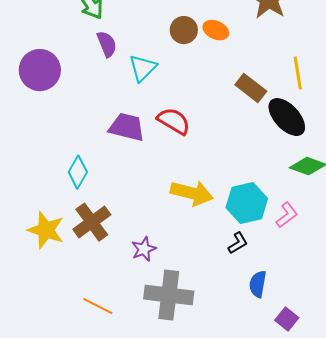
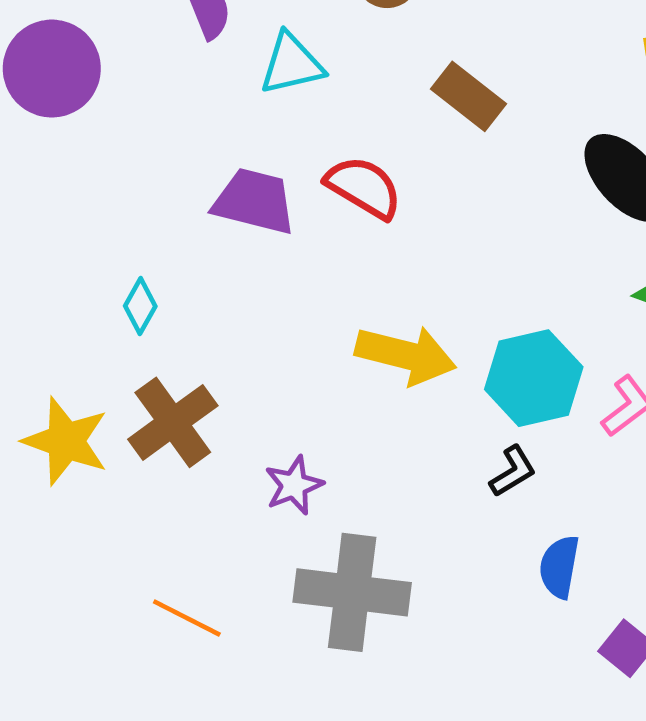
cyan triangle: (143, 68) -> (292, 64), turned 32
brown rectangle: (251, 88) -> (469, 96), moved
cyan diamond: (78, 172) -> (140, 306), size x0.7

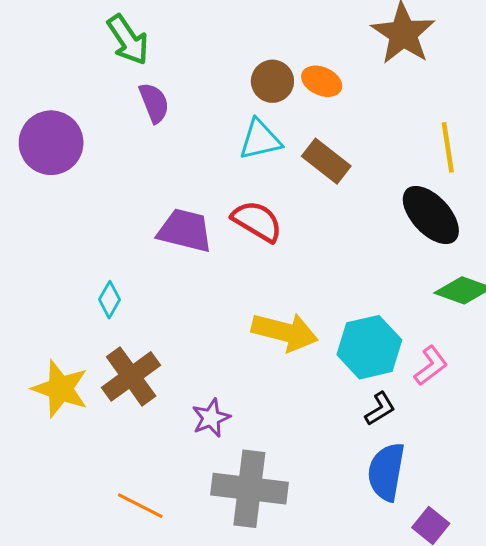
cyan triangle: (292, 64) -> (260, 140), moved
black L-shape: (513, 471) -> (380, 409), moved
blue semicircle: (559, 567) -> (386, 472), size x1.4

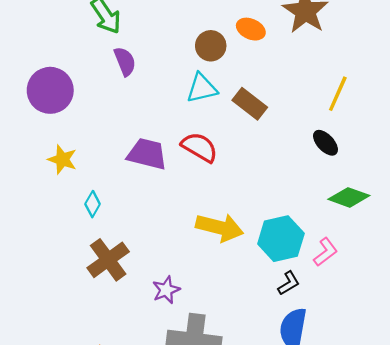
orange ellipse: (322, 81) -> (251, 29), moved
yellow line: (448, 147) -> (338, 94), turned 33
black ellipse: (431, 215) -> (325, 143), size x0.6
yellow star: (60, 389) -> (62, 159), moved, size x0.7

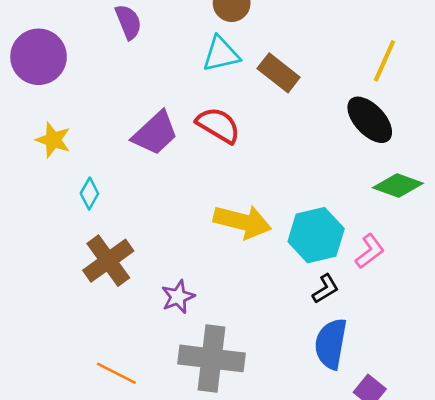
black ellipse: (325, 143) -> (370, 120), size x1.5
purple trapezoid: (147, 154) -> (155, 133), turned 123

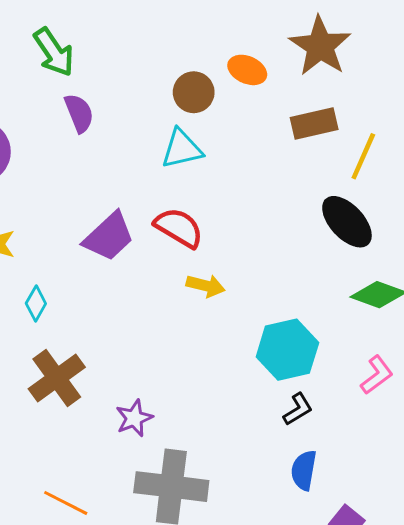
brown rectangle: (279, 73) -> (314, 124), moved, turned -51
yellow arrow: (242, 222) -> (206, 286), moved, size x0.6
pink L-shape: (370, 251) -> (377, 375), moved
blue semicircle: (331, 344) -> (304, 470), size x0.7

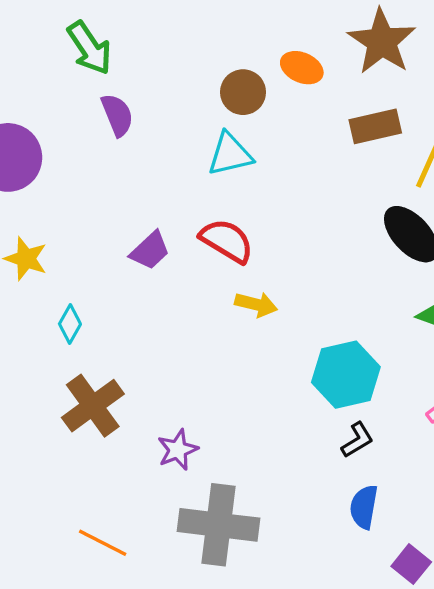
purple trapezoid: (109, 237) -> (150, 251), size x0.7

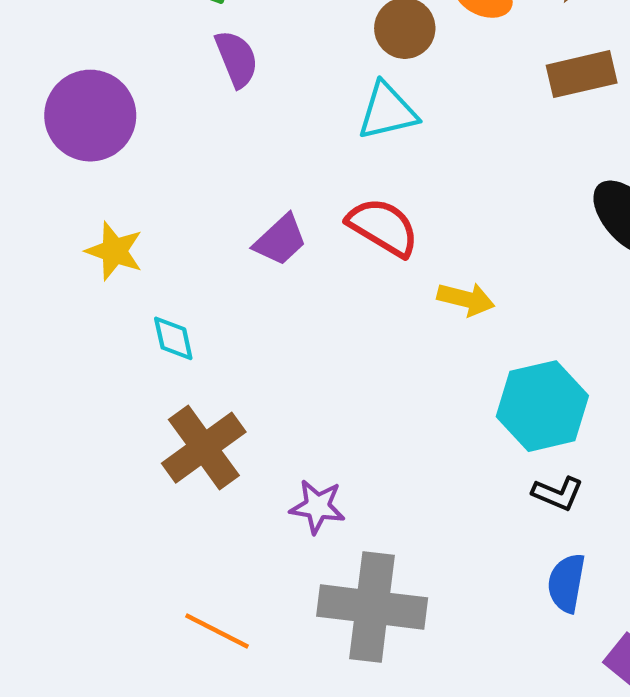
yellow arrow: (256, 304) -> (466, 299), moved
cyan diamond: (70, 324) -> (173, 338), turned -42
black L-shape: (357, 440) -> (558, 493), turned 54
purple star: (178, 450) -> (317, 507), turned 30

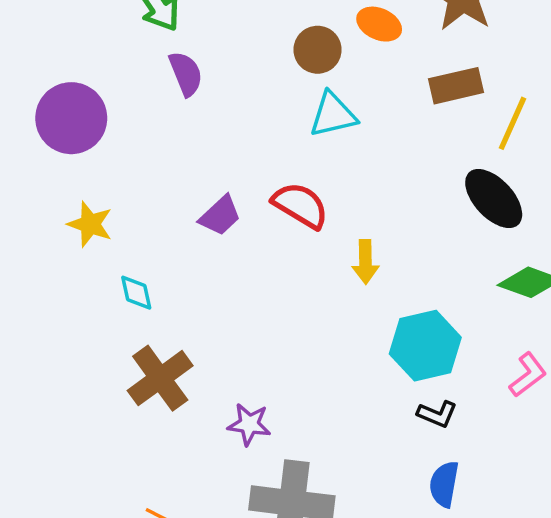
cyan triangle: (387, 111) -> (333, 115), moved
yellow arrow: (466, 299) -> (365, 262), turned 75

